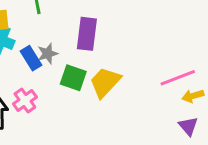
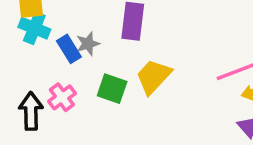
green square: (73, 78) -> (112, 89), moved

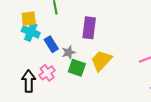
gray star: (88, 44) -> (69, 52), moved

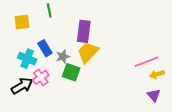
cyan cross: (31, 32) -> (27, 59), moved
yellow trapezoid: (101, 61) -> (88, 52), moved
black arrow: (29, 81) -> (22, 86), turned 60

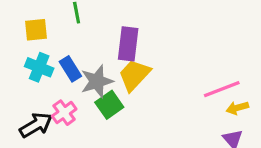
gray star: (63, 57) -> (97, 81), size x1.5
cyan cross: (27, 59) -> (39, 67), moved
green square: (71, 72) -> (109, 105), turned 36

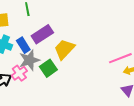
purple rectangle: (128, 44) -> (42, 34), moved, turned 50
gray star: (97, 81) -> (29, 60), moved

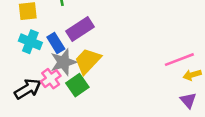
yellow trapezoid: (64, 49) -> (88, 61), moved
green square: (48, 68) -> (77, 85), moved

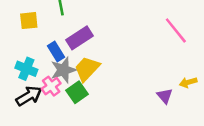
cyan cross: (30, 42) -> (26, 69), moved
pink line: (179, 60) -> (176, 30), moved, turned 72
purple triangle: (188, 100) -> (165, 96), moved

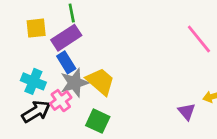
purple rectangle: (80, 38) -> (66, 38), moved
yellow trapezoid: (87, 69) -> (100, 81), turned 88
green square: (77, 92) -> (98, 121), moved, turned -30

